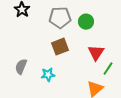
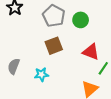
gray pentagon: (60, 18) -> (54, 16), turned 30
red triangle: (96, 53) -> (91, 52), turned -42

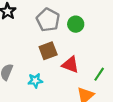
red triangle: (91, 52) -> (70, 65), moved

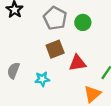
red triangle: (70, 65) -> (77, 63), turned -30

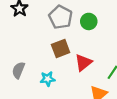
red triangle: (77, 63) -> (83, 63), turned -30

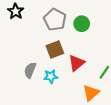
gray semicircle: (18, 70) -> (30, 70), moved
cyan star: (48, 79) -> (51, 76), moved

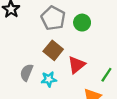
brown square: (55, 50) -> (53, 50), turned -30

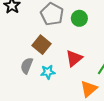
brown square: (53, 50) -> (41, 45), moved

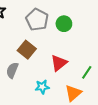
cyan star: (48, 72) -> (42, 87), moved

